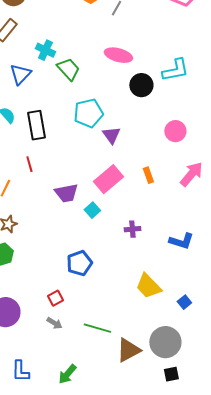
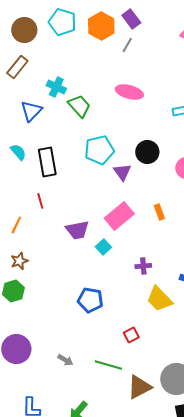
black circle: (141, 85) -> (147, 152), moved
blue pentagon: (79, 263) -> (90, 300), turned 30
yellow trapezoid: (148, 286) -> (159, 299), moved
red square: (55, 298) -> (131, 335), moved

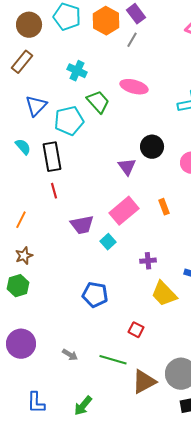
cyan cross: (56, 87) -> (77, 71), moved
green trapezoid: (79, 106) -> (98, 102), moved
cyan pentagon: (99, 150) -> (69, 121), moved
red line: (40, 201) -> (54, 191), moved
red square: (131, 335) -> (136, 330), turned -35

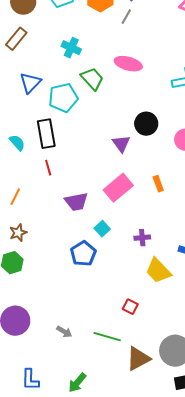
cyan semicircle: (23, 147) -> (17, 143), moved
cyan square: (108, 242) -> (102, 229), moved
blue pentagon: (95, 295) -> (83, 254), moved, turned 30

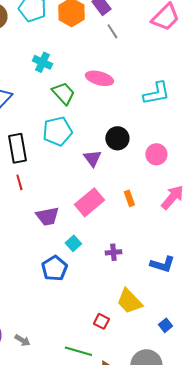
gray line: (126, 17) -> (112, 31), moved, turned -63
cyan pentagon: (63, 98) -> (57, 131), moved
yellow trapezoid: (158, 271) -> (129, 301), moved
gray arrow: (64, 332) -> (22, 340), moved

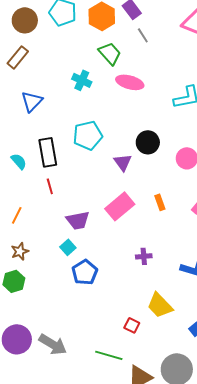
cyan cross: (42, 62) -> (82, 80), moved
green trapezoid: (63, 93) -> (110, 53), moved
cyan square: (73, 243) -> (68, 247), moved
gray arrow: (22, 340) -> (53, 344), size x1.8

